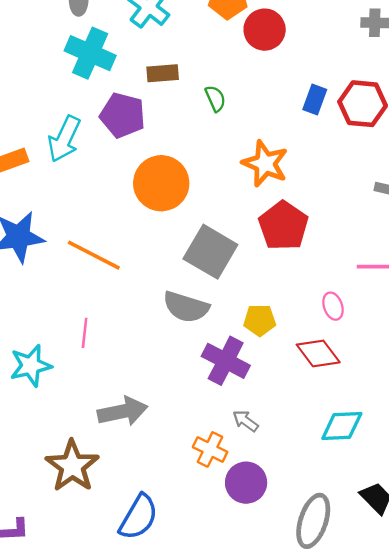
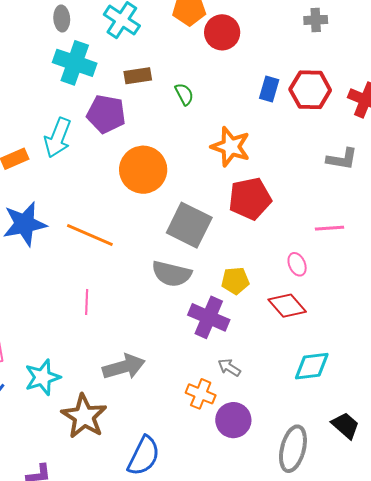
red pentagon: (283, 226) -> (250, 199), turned 30
cyan star: (31, 366) -> (43, 377), moved

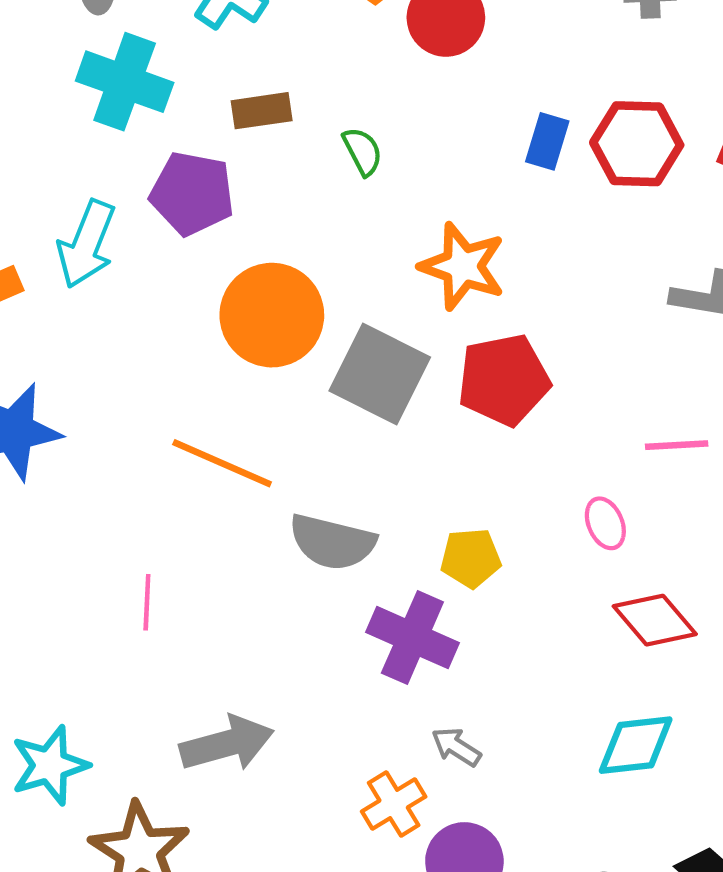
gray square: (189, 225) -> (380, 374), moved
orange line: (90, 235) -> (222, 463), moved
red diamond: (287, 306) -> (655, 620), moved
orange cross: (201, 394) -> (394, 804), turned 36

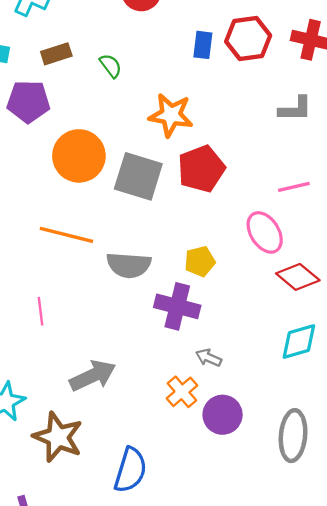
pink ellipse: (605, 523) -> (265, 232), size x1.6

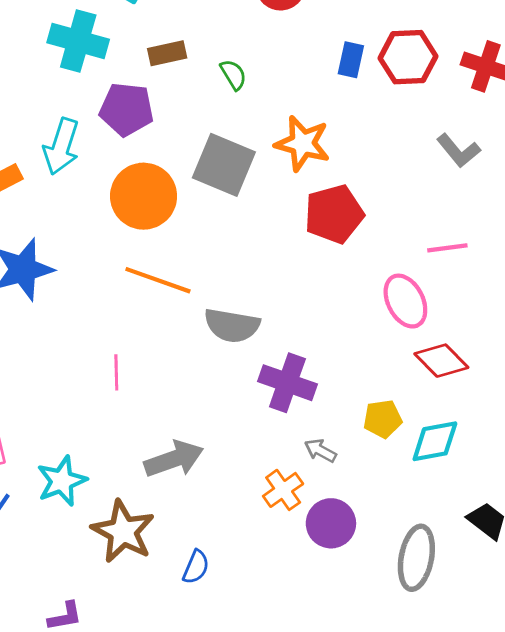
gray L-shape: (295, 109) -> (458, 151), turned 45
orange circle: (79, 156) -> (144, 196), moved
gray square: (138, 176) -> (224, 165), moved
yellow pentagon: (200, 261) -> (383, 419), moved
blue semicircle: (130, 470) -> (196, 567), moved, size x0.6

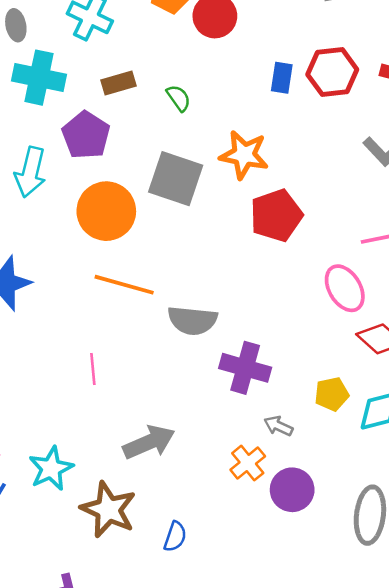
purple pentagon: (126, 109) -> (86, 135), turned 30

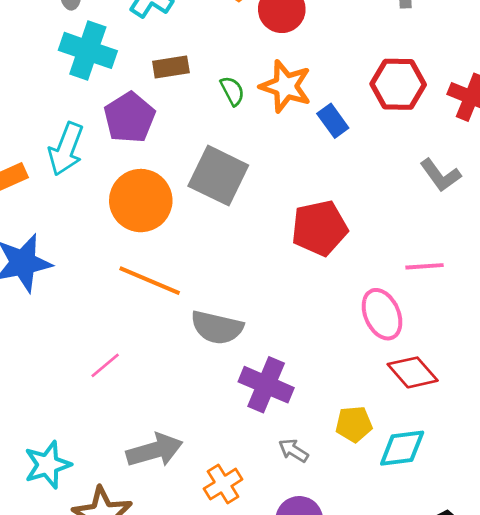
blue rectangle: (282, 78) -> (333, 121), moved, turned -52
orange star: (244, 155) -> (286, 86), moved
pink line: (93, 369) -> (105, 365), turned 48
orange cross: (248, 463) -> (223, 484), moved

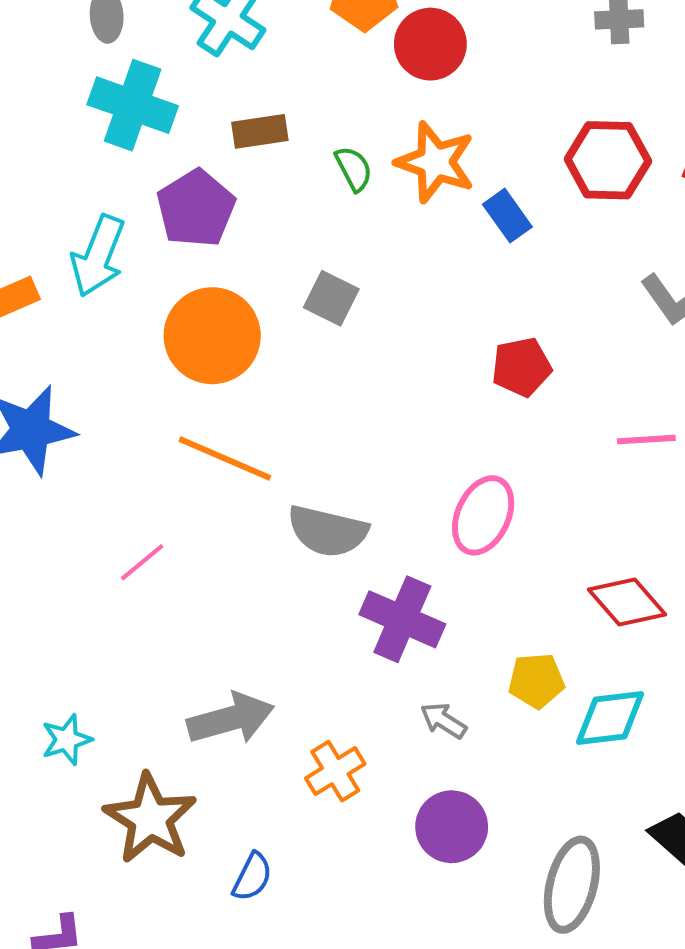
gray square: (218, 176) -> (331, 298), size x0.6
red pentagon: (319, 228) -> (521, 367), moved, size x0.7
pink ellipse: (382, 314) -> (483, 515), moved, turned 48
pink line: (105, 365) -> (142, 562), moved
cyan star: (48, 465) -> (67, 740), size x0.7

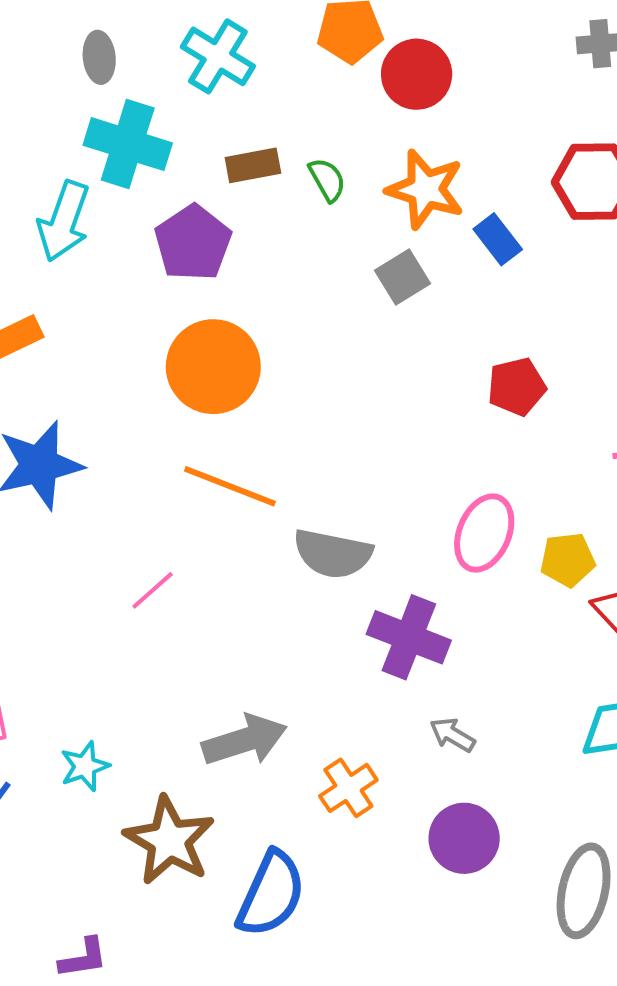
green semicircle: (354, 169) -> (327, 180), moved
cyan arrow: (98, 256) -> (64, 221), moved
gray square: (331, 298) -> (403, 277), moved, turned 34
yellow pentagon: (536, 681) -> (568, 560), moved
blue semicircle: (252, 877) -> (271, 894), size x1.8

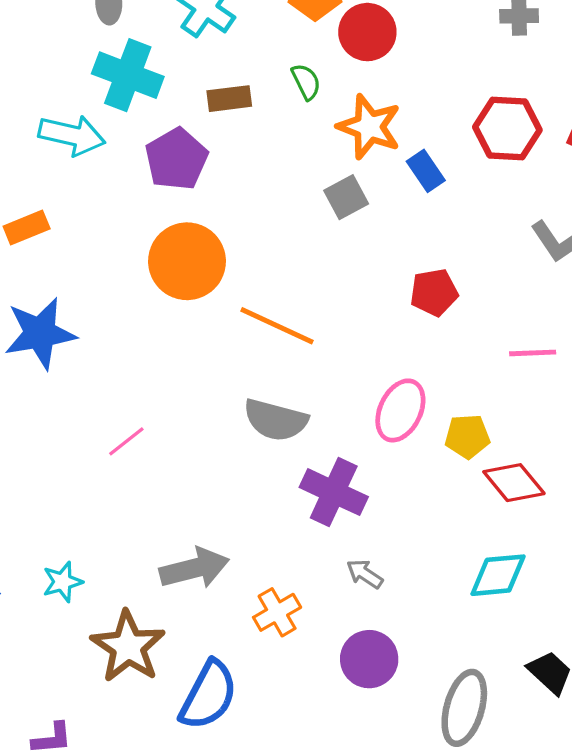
green semicircle: (327, 180) -> (306, 82), moved
cyan arrow: (64, 221) -> (72, 135), turned -100
orange line: (230, 486) -> (277, 326), moved

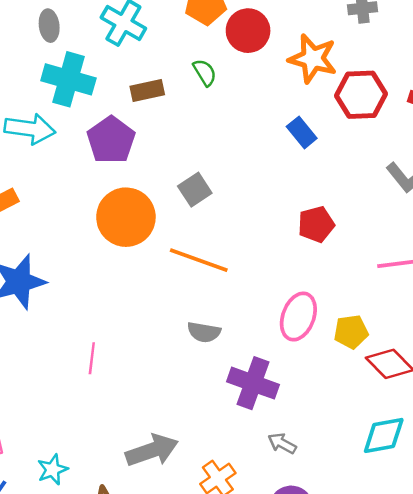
orange star: (369, 127) -> (313, 59), moved
gray square: (346, 197) -> (195, 190), moved
gray semicircle: (276, 420) -> (204, 332), size x0.7
pink line: (126, 441) -> (92, 358), turned -40

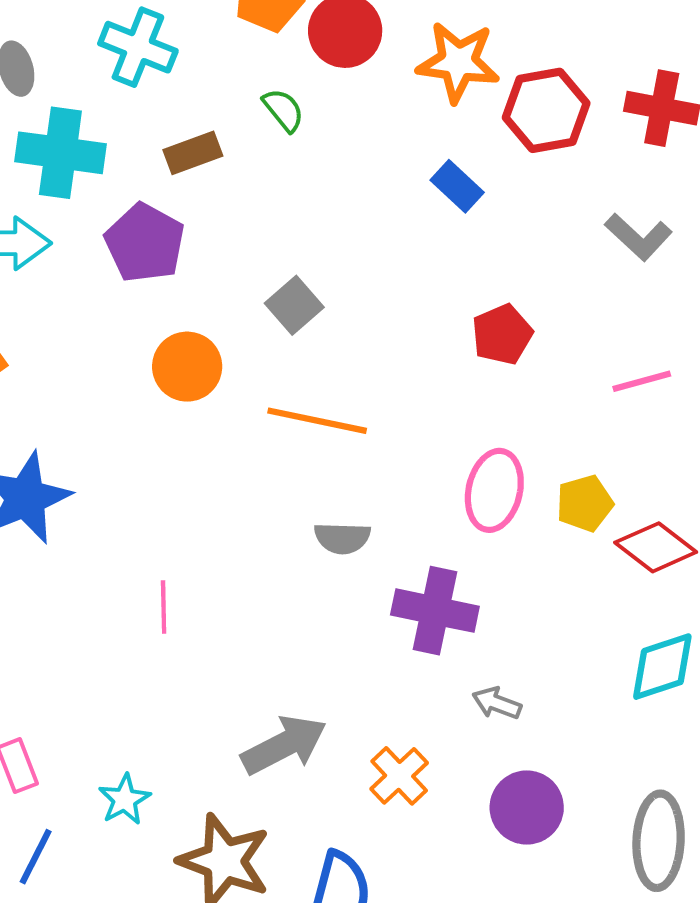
orange circle: (126, 217) -> (187, 367), size x0.7

